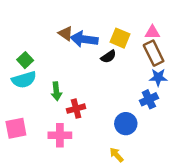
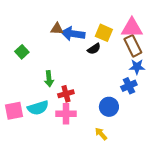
pink triangle: (152, 32) -> (132, 28), size x1.6
brown triangle: (66, 33) -> (57, 29), turned -32
cyan semicircle: (24, 80) -> (38, 108), moved
pink cross: (60, 135) -> (66, 114), moved

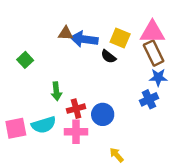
black semicircle: (94, 49) -> (108, 57), turned 72
blue circle: (109, 107) -> (103, 114), moved

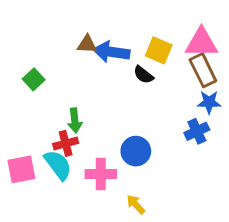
red cross: (76, 109) -> (66, 143), moved
cyan semicircle: (44, 125) -> (58, 165), turned -110
yellow arrow: (117, 155) -> (136, 204), moved

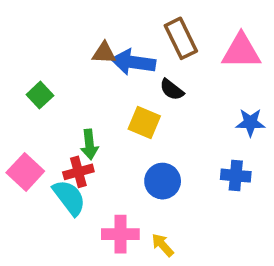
yellow square: (159, 50) -> (144, 122), moved
brown rectangle: (203, 70) -> (181, 38), moved
blue cross: (197, 131) -> (236, 176), moved, turned 30
pink square: (21, 169) -> (25, 172), moved, turned -36
pink cross: (101, 174) -> (120, 234), moved

